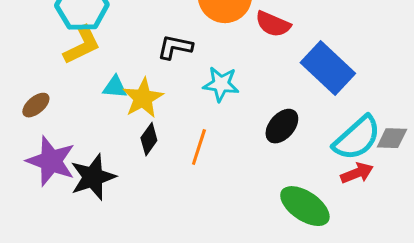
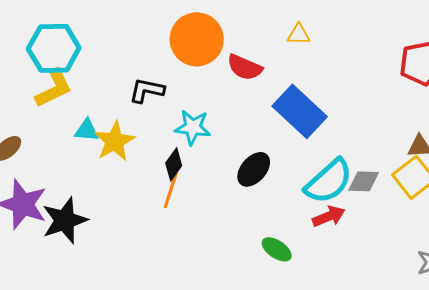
black diamond: (149, 139) -> (174, 164), moved
green ellipse: (305, 206) -> (277, 249), size x0.6

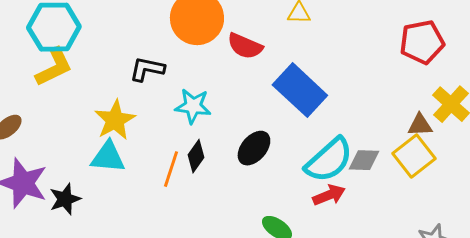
cyan triangle: (87, 130) -> (108, 157), moved, size x1.4
black diamond: (174, 164) -> (196, 156), moved
black star: (65, 220) -> (65, 199), size x0.7

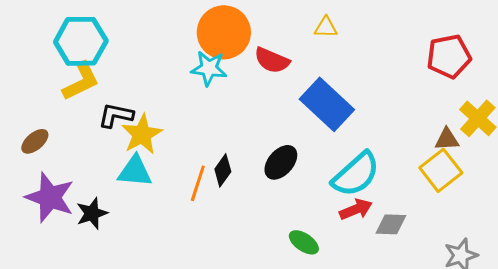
black L-shape: (147, 69) -> (116, 115), moved
cyan star: (193, 106) -> (209, 68), moved
gray diamond: (364, 160) -> (391, 224), moved

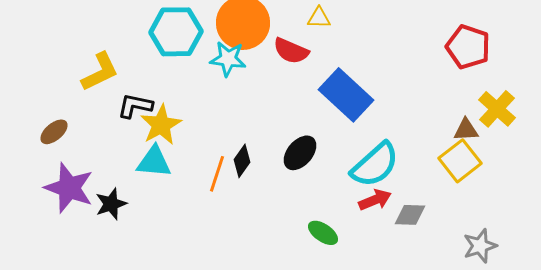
yellow triangle: (326, 27) -> (319, 18), moved
cyan hexagon: (81, 41) -> (176, 32), moved
red pentagon: (449, 56) -> (468, 47), turned 30

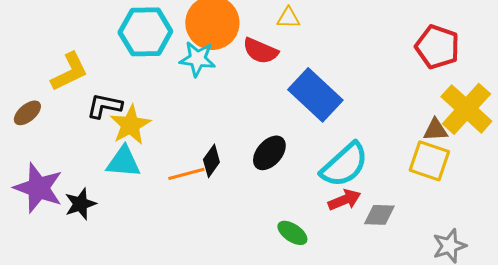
yellow cross: (497, 109) -> (466, 109), size x1.4
brown ellipse: (54, 132) -> (27, 113), moved
yellow square: (460, 161) -> (429, 161), turned -33
orange line: (217, 174) -> (186, 174), turned 57

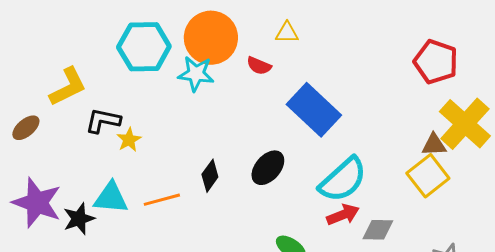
red semicircle: (260, 51) -> (259, 66), size x0.7
yellow star: (130, 125) -> (129, 140), size x0.6
yellow square: (429, 161) -> (428, 176), turned 33
cyan triangle: (123, 162) -> (111, 198), moved
orange line: (186, 174) -> (162, 200), moved

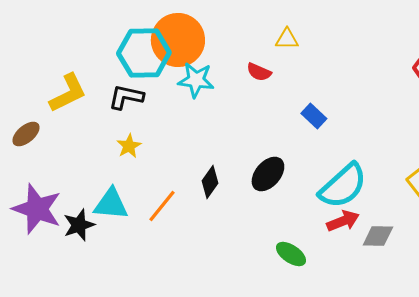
orange circle: (211, 38) -> (178, 40), moved
blue rectangle: (314, 110) -> (314, 116), size x0.5
black L-shape: (103, 121) -> (126, 97), moved
orange line: (162, 200) -> (162, 206), turned -36

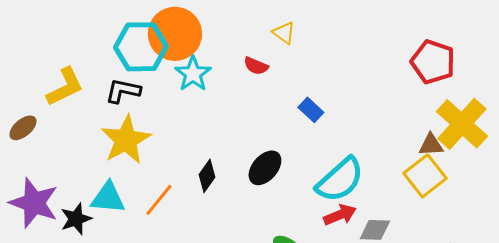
yellow triangle: (287, 39) -> (284, 33), turned 35
cyan star: (196, 80) -> (193, 74), turned 30
yellow star: (129, 146) -> (126, 140), size x2.0

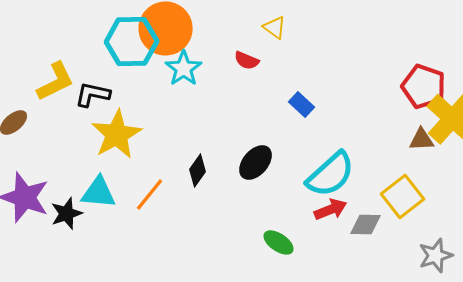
red pentagon: (433, 62) -> (424, 86), moved
black L-shape: (123, 91) -> (93, 94), moved
yellow square: (425, 176) -> (403, 196), moved

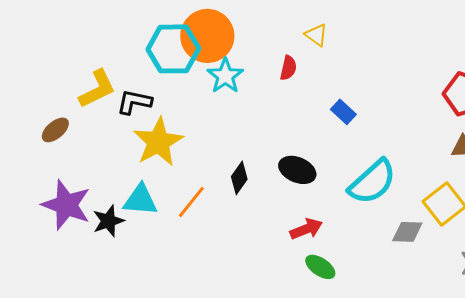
red semicircle: (247, 60) -> (288, 68), turned -100
black ellipse: (256, 162) -> (297, 170), turned 72
red arrow: (331, 209) -> (306, 229), moved
green ellipse: (279, 242) -> (320, 267), moved

